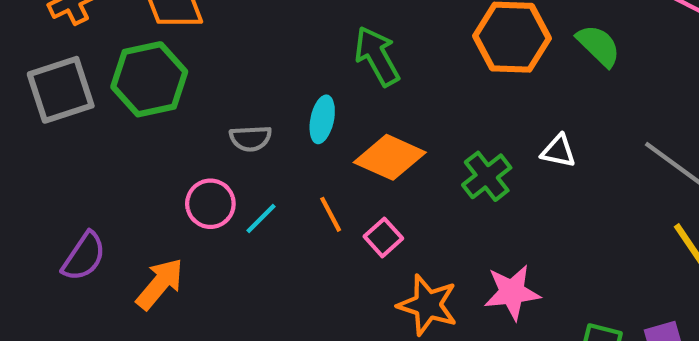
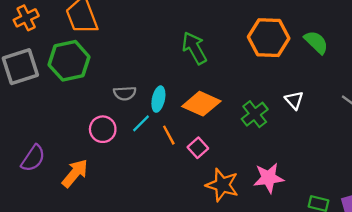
cyan ellipse: (322, 119) -> (158, 99), moved
white triangle: (558, 151) -> (294, 100), turned 36
cyan line: (261, 218) -> (141, 123), moved

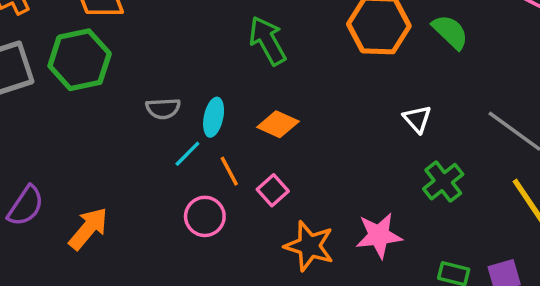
orange diamond: (201, 104) -> (278, 124), size x0.7
green cross: (255, 114) -> (443, 182), moved
pink circle: (103, 129) -> (205, 216), moved

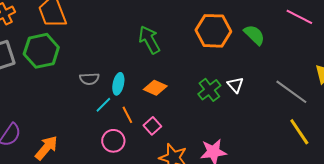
green cross: (443, 182) -> (209, 90), moved

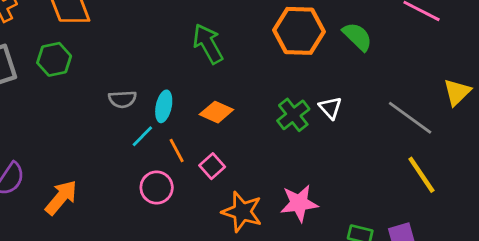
green hexagon: (41, 51) -> (54, 59), size x0.7

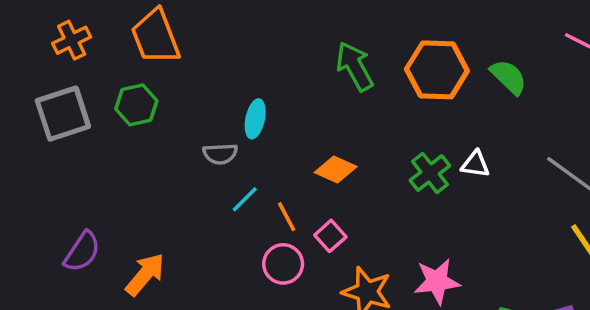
green arrow: (208, 44) -> (355, 66), moved
cyan ellipse: (164, 106) -> (255, 119), moved
white triangle: (330, 108) -> (475, 164), turned -40
pink circle: (157, 188) -> (283, 264), moved

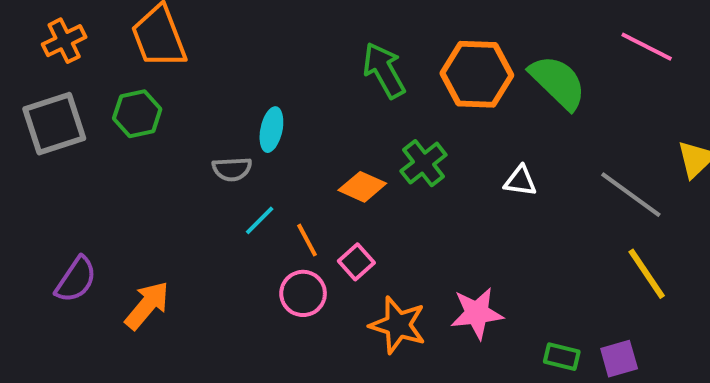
green semicircle: (509, 77) -> (558, 82), size x1.4
green cross: (430, 173) -> (424, 163), moved

